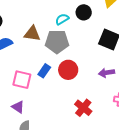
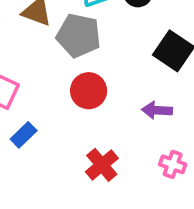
blue rectangle: (44, 71) -> (24, 135), moved

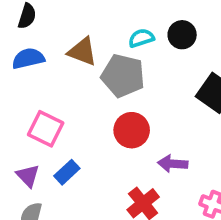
purple arrow: (157, 110) -> (173, 164), moved

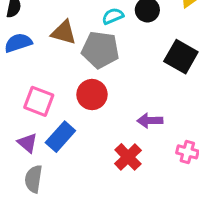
red circle: (132, 130) -> (92, 95), moved
blue rectangle: (67, 172) -> (60, 137), size x1.4

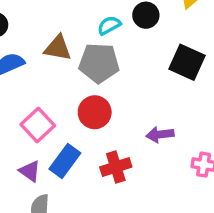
pink square: (39, 101) -> (38, 125), turned 32
red cross: (128, 157) -> (116, 167), moved, turned 32

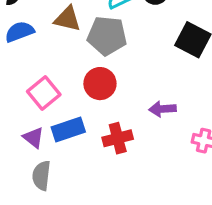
blue rectangle: (65, 161) -> (68, 130), turned 32

